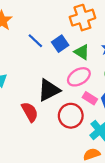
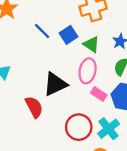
pink ellipse: (79, 77) -> (88, 71), turned -50
red circle: (71, 116) -> (79, 127), moved

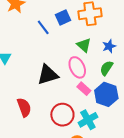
blue square: (68, 35) -> (63, 17), moved
pink ellipse: (88, 71) -> (77, 67), turned -45
red semicircle: (34, 107) -> (24, 107), moved

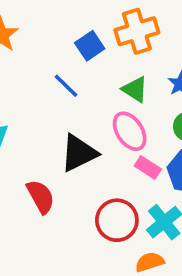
blue line: (43, 27) -> (66, 86), moved
red semicircle: (24, 107) -> (41, 197), moved

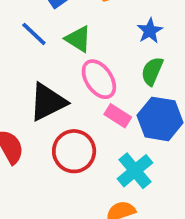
green triangle: (135, 89) -> (78, 39), moved
red circle: (117, 220) -> (74, 151), moved

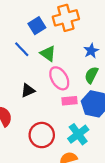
black triangle: (48, 102) -> (28, 90), size x0.6
pink rectangle: (118, 116) -> (69, 101), turned -40
red circle: (74, 151) -> (42, 135), moved

